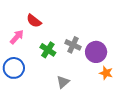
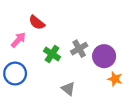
gray cross: (73, 45) -> (79, 49), turned 35
gray triangle: (63, 82) -> (68, 89), turned -40

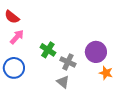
red semicircle: (37, 23) -> (12, 17), moved
gray cross: (79, 49) -> (68, 62), moved, turned -35

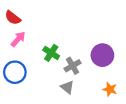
gray cross: (68, 62) -> (73, 66), turned 35
orange star: (106, 73) -> (110, 89), moved

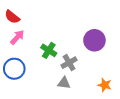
purple circle: (102, 55) -> (94, 40), moved
gray triangle: (67, 87) -> (64, 83), turned -32

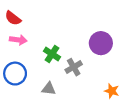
pink arrow: (17, 37) -> (18, 40), turned 56
gray triangle: (64, 83) -> (49, 89), moved

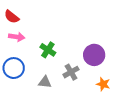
purple circle: (101, 43) -> (94, 55), moved
gray cross: (74, 67) -> (71, 72), moved

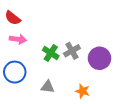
gray cross: (71, 72) -> (72, 51), moved
orange star: (103, 84) -> (83, 91), moved

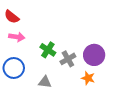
gray cross: (72, 51) -> (68, 59), moved
orange star: (83, 91) -> (88, 78), moved

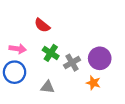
red semicircle: (12, 17) -> (42, 25), moved
pink arrow: (17, 37) -> (18, 49), moved

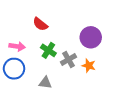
purple circle: (100, 58) -> (91, 37), moved
orange star: (93, 83) -> (89, 66), moved

